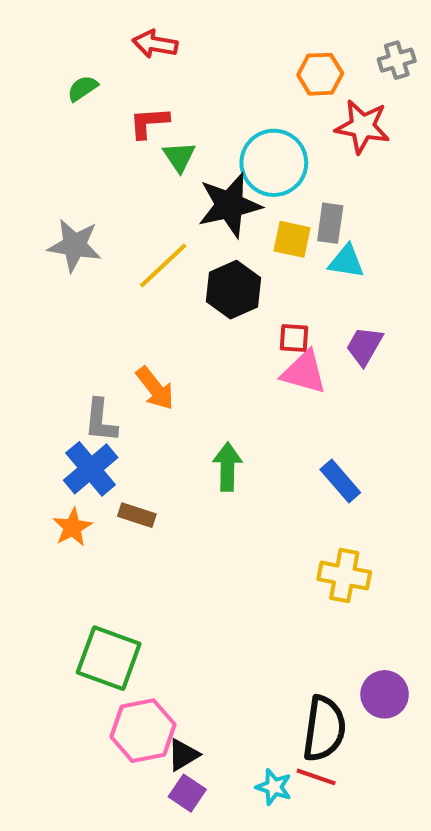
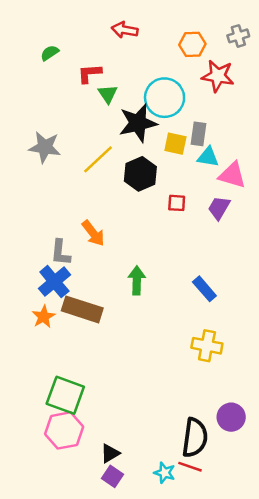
red arrow: (155, 44) -> (125, 30), moved
pink triangle: (304, 372) -> (232, 175), moved
brown rectangle: (137, 515) -> (82, 309), size x1.8
pink hexagon: (143, 731) -> (64, 430), moved

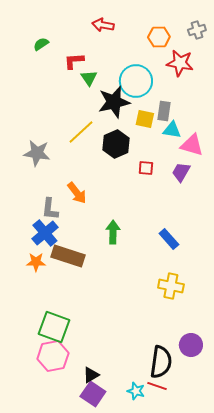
gray star: (45, 147) -> (37, 153), moved
orange star: (44, 317) -> (36, 262), turned 30
purple square: (113, 476) -> (93, 394), size x1.4

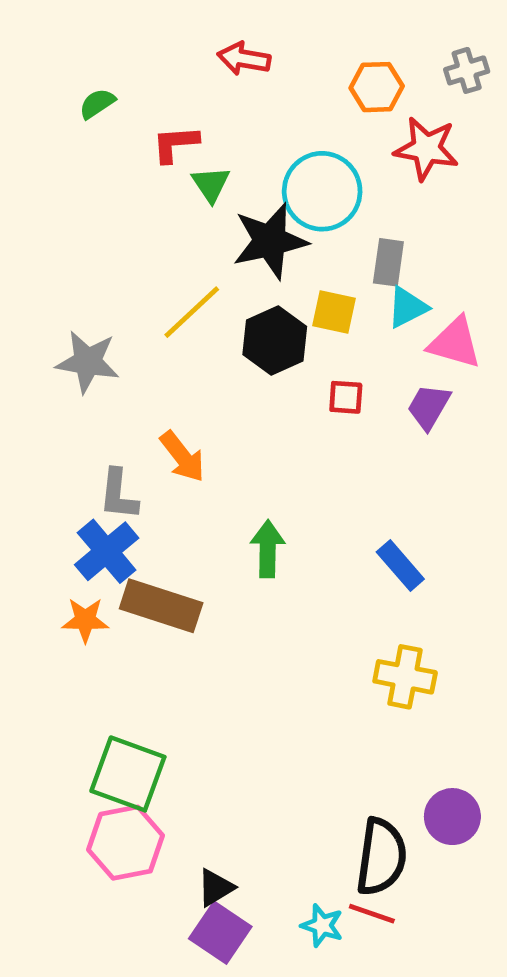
yellow square: (145, 119) -> (334, 312), moved
cyan triangle: (172, 130) -> (407, 307), turned -36

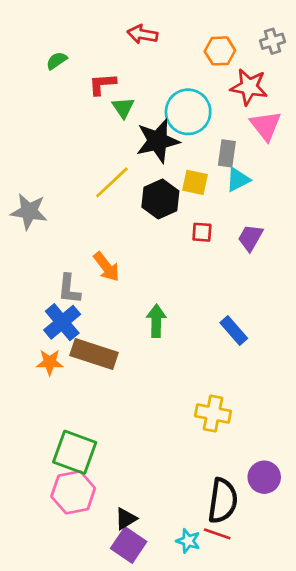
pink triangle: (455, 343) -> (266, 126), moved, turned 36
gray star: (88, 362) -> (29, 211), moved
yellow cross: (405, 677) -> (213, 414), moved

